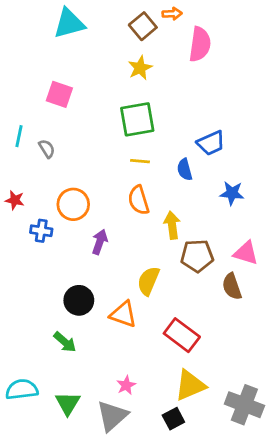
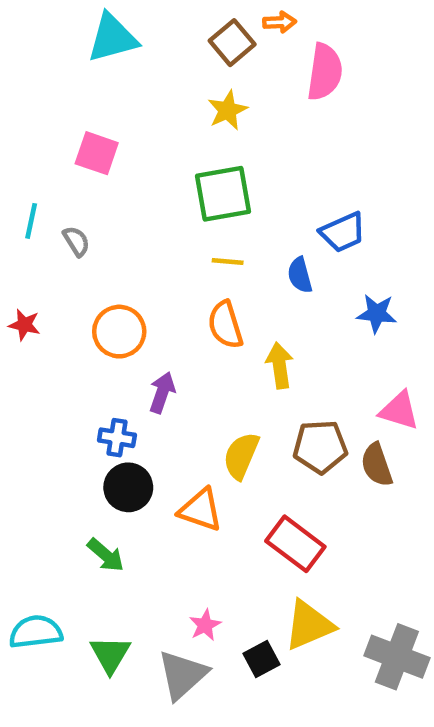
blue cross: (41, 231) -> (117, 438), moved
brown pentagon: (197, 256) -> (320, 447), moved
black square: (173, 419) -> (261, 659), moved

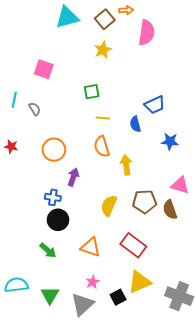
cyan triangle: (112, 38) -> (67, 17), moved
green square: (223, 194) -> (92, 92), moved, size x0.6
orange triangle: (201, 510) -> (91, 247), moved

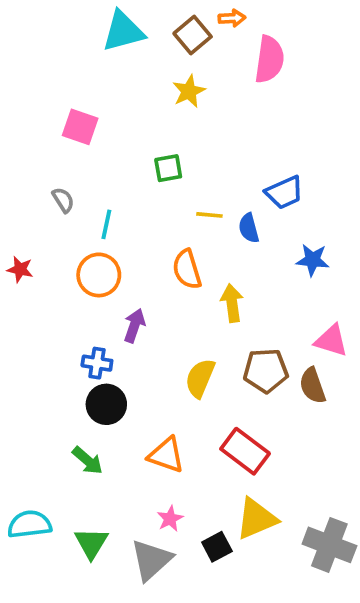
cyan line: (14, 100) -> (106, 224), moved
yellow line: (103, 118) -> (209, 215), moved

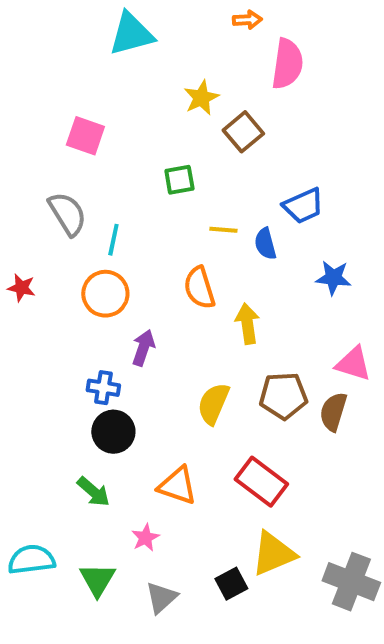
brown square: (193, 35) -> (243, 132), moved
gray semicircle: (63, 200) -> (67, 214), size x1.6
brown semicircle: (313, 386) -> (333, 412), turned 36
pink star: (170, 519) -> (145, 538), moved
gray triangle: (151, 560) -> (161, 598), size x0.7

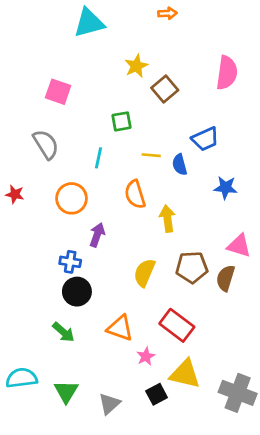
pink semicircle: (287, 64) -> (227, 73), moved
cyan line: (113, 240) -> (99, 158), moved
pink star: (145, 538) -> (146, 356), moved
yellow triangle: (273, 554) -> (185, 374), turned 36

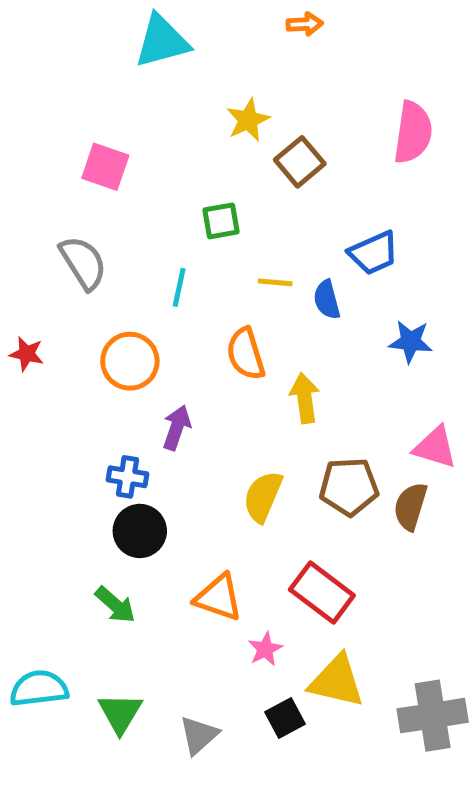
gray cross: (238, 393) -> (433, 716), turned -30

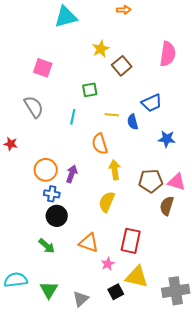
orange circle: (130, 361) -> (46, 170), moved
yellow arrow: (305, 398) -> (115, 170), moved
brown pentagon: (349, 487) -> (151, 181), moved
red rectangle: (322, 593) -> (131, 241), turned 65

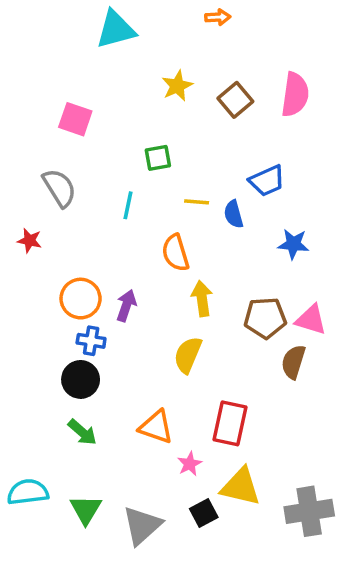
brown square: (122, 66) -> (235, 100), moved
red star: (11, 144) -> (30, 241), moved
black circle: (57, 216) -> (81, 379), moved
gray triangle: (81, 299) -> (142, 525), size x1.4

